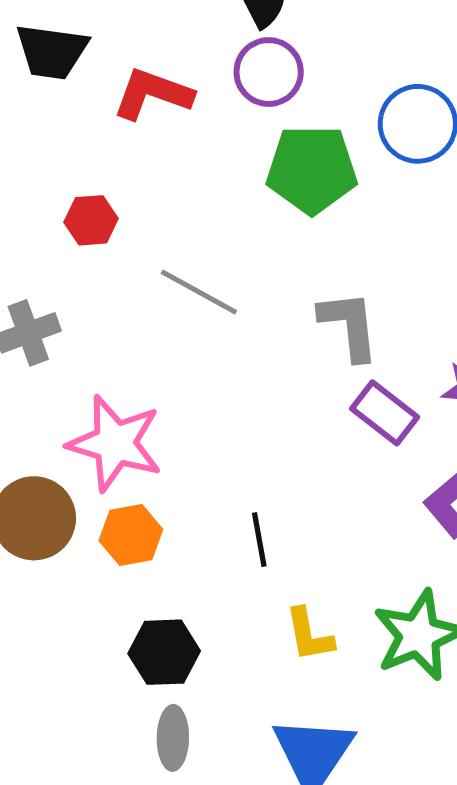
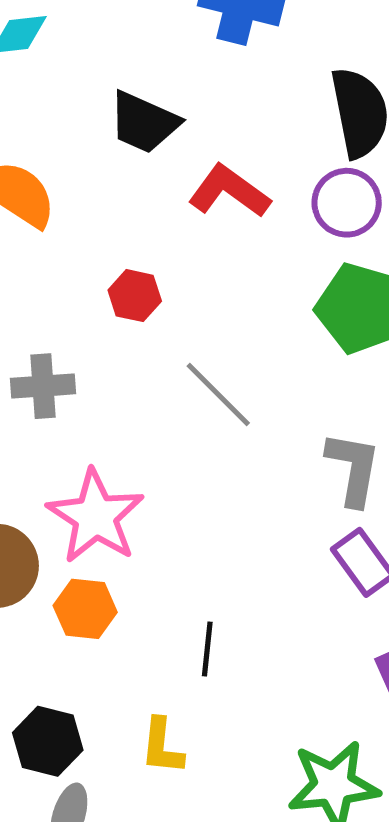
yellow L-shape: (309, 635) -> (162, 746), moved
black hexagon: (164, 652) -> (48, 741), moved

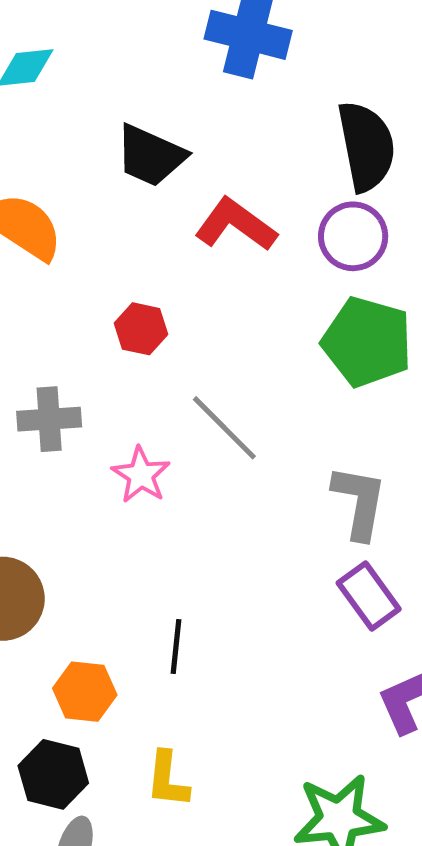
pink star: (95, 516) -> (141, 475), moved, size x0.6
orange hexagon: (85, 609) -> (85, 692), moved
black line: (207, 649) -> (176, 647), moved

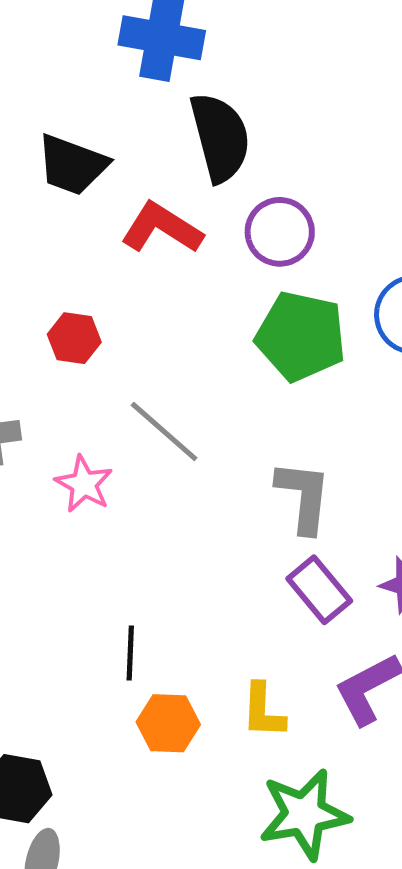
black semicircle: (366, 146) -> (220, 137), moved
orange hexagon: (85, 692) -> (168, 723), moved
yellow L-shape: (167, 780) -> (263, 711), moved

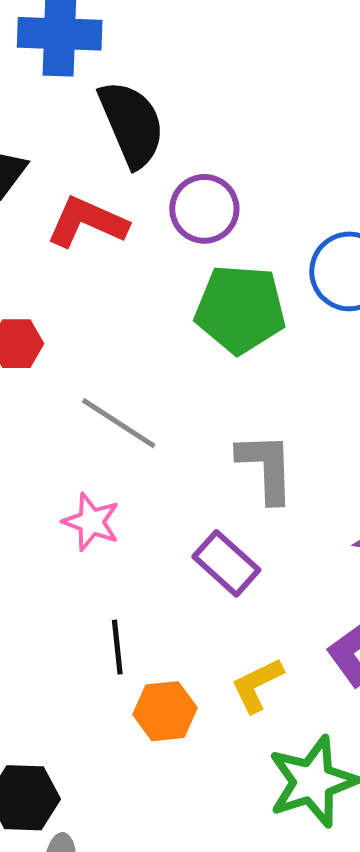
pink star: (84, 484) -> (91, 522), moved
purple rectangle: (319, 590) -> (226, 563), moved
yellow L-shape: (263, 711) -> (257, 685), turned 70

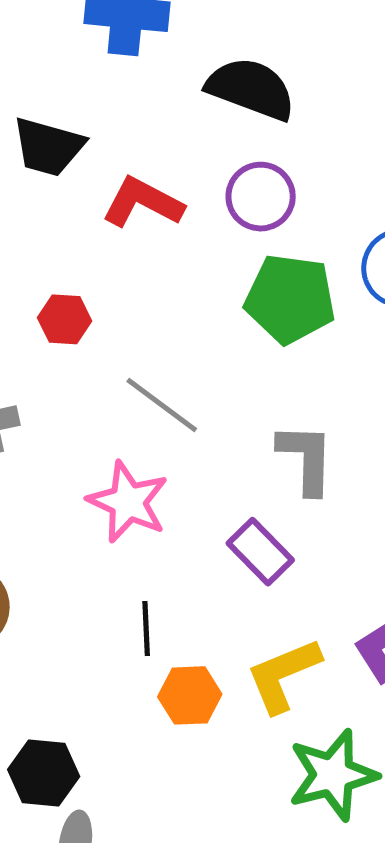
black semicircle: (132, 124) -> (251, 89), moved, turned -50
pink star: (91, 522) -> (128, 502), size x1.4
yellow L-shape: (257, 685) -> (283, 675), size x1.4

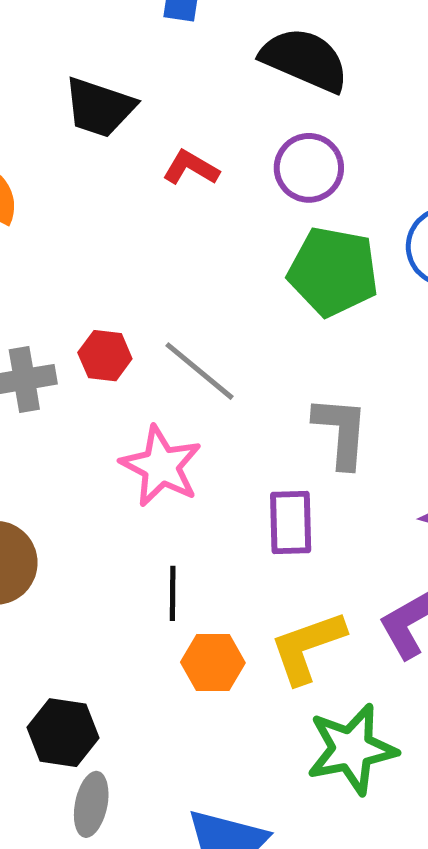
red L-shape: (143, 202) -> (191, 168), size x0.7
red hexagon: (65, 319) -> (105, 356), moved
purple rectangle: (260, 552) -> (291, 523), turned 40

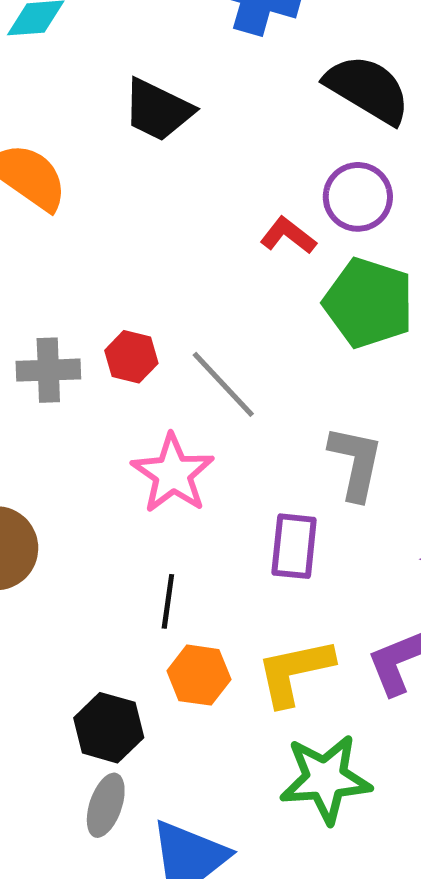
red L-shape: (191, 168) -> (288, 236), moved
black hexagon: (63, 733) -> (109, 728), moved
gray ellipse: (91, 804) -> (106, 805), moved

